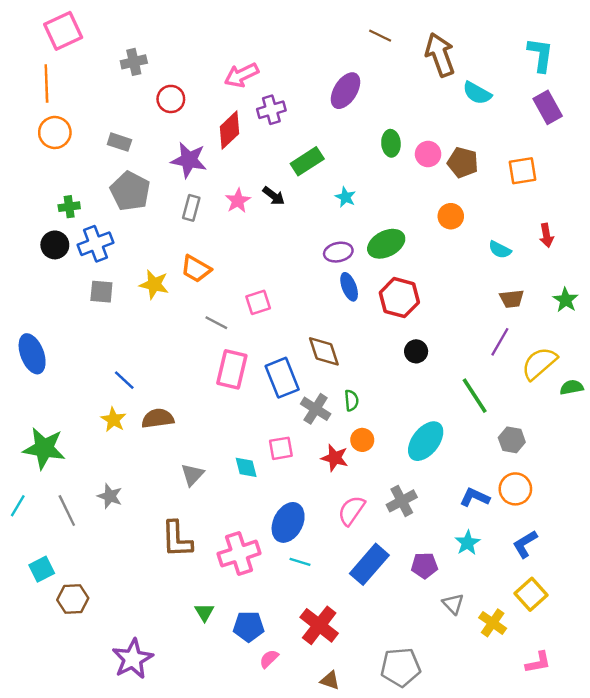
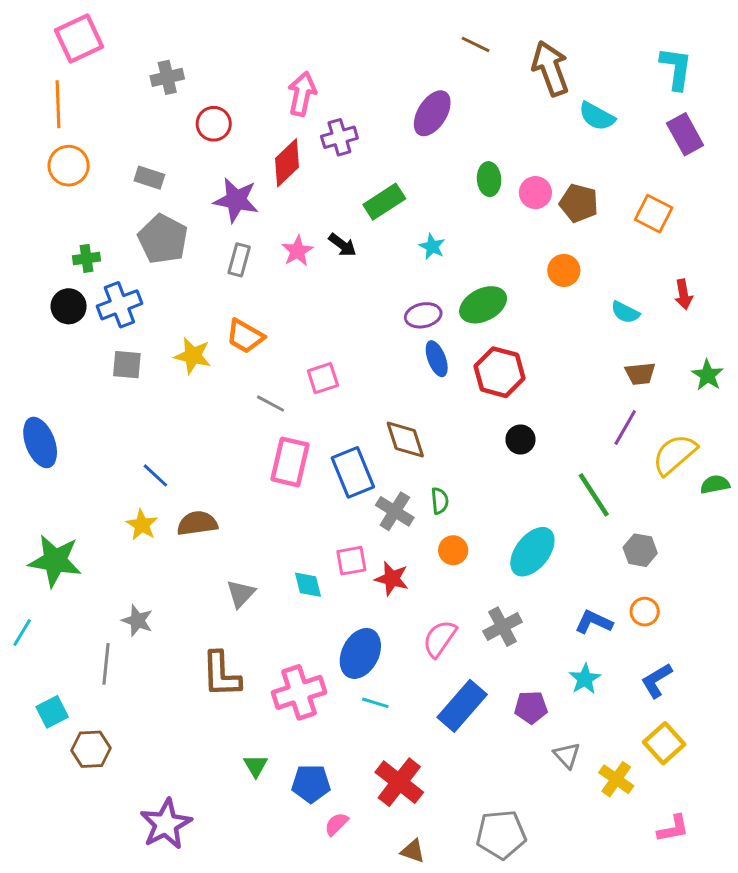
pink arrow: (241, 75) -> (302, 94), turned 128
orange square: (523, 171) -> (654, 214), turned 36
red star: (335, 458) -> (392, 579), moved
orange circle: (515, 489) -> (645, 612), size x0.7
gray line: (67, 510) -> (106, 664), moved, turned 32

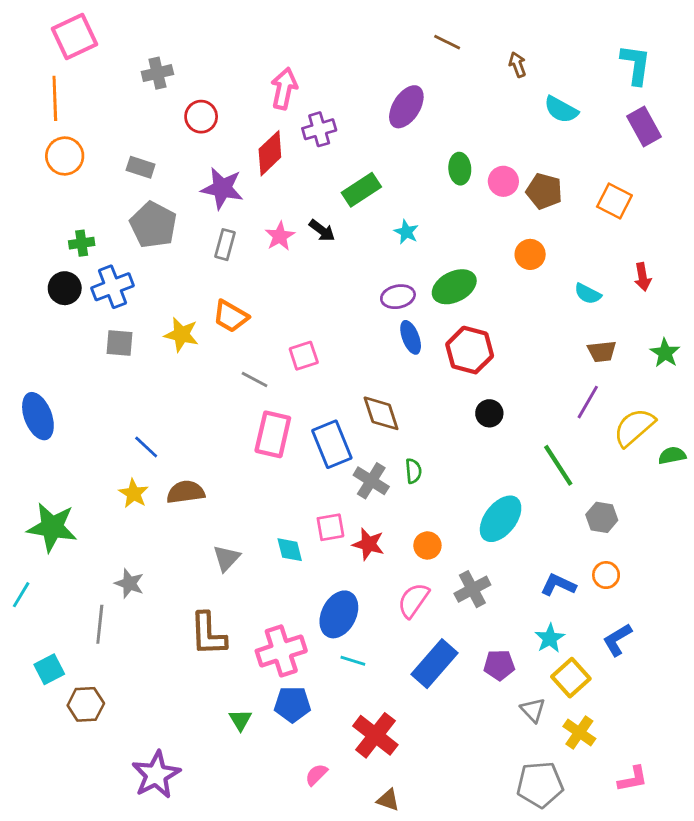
brown arrow: (550, 68) -> (517, 65), size x0.5
orange circle: (453, 550) -> (427, 545), moved
yellow square: (664, 743) -> (571, 678), moved
blue pentagon: (311, 784) -> (292, 704), moved
gray pentagon: (501, 835) -> (540, 785), moved

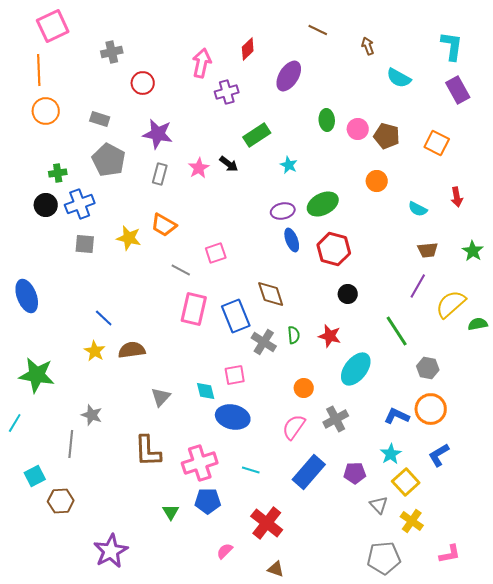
red diamond: (270, 153) -> (248, 49), moved, size x0.7
red star: (368, 544) -> (330, 336), moved
orange circle: (606, 575) -> (431, 409), size x1.6
blue ellipse: (339, 614) -> (233, 417), moved, turned 76

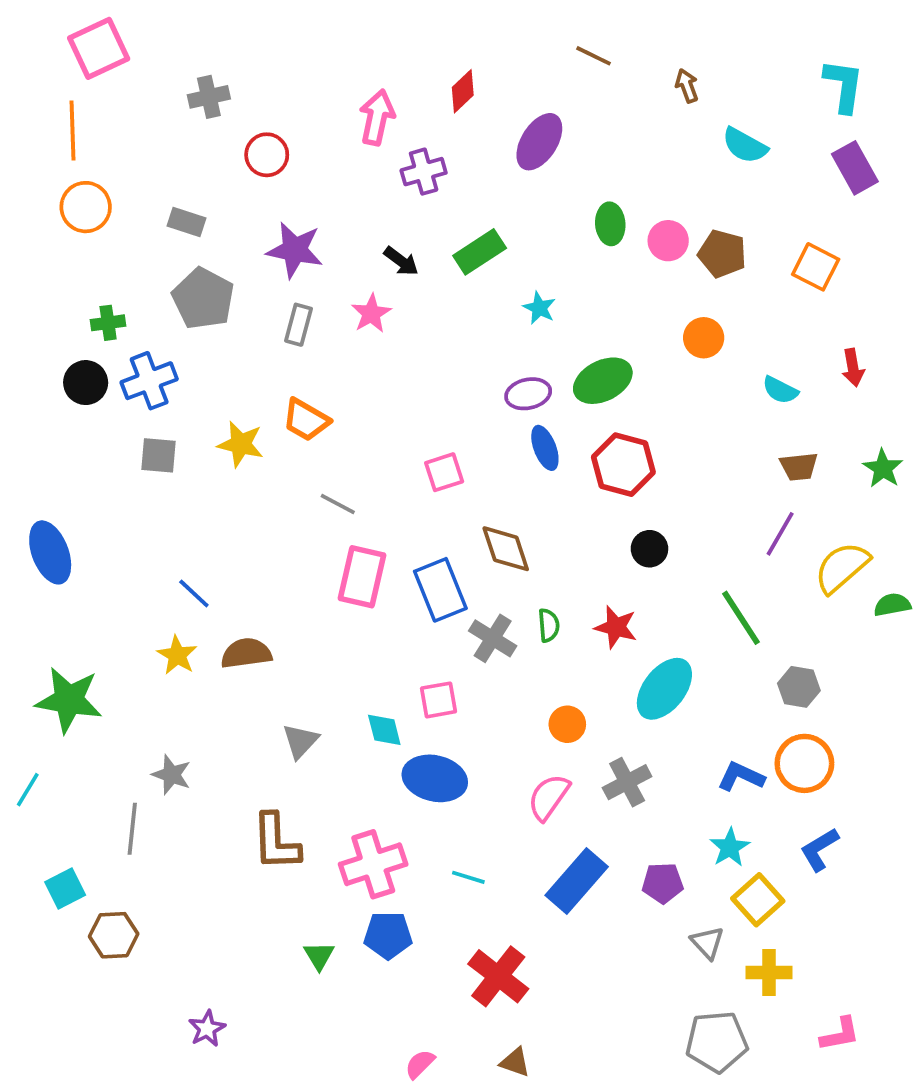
black arrow: (229, 164) -> (401, 261), moved
pink square: (216, 253) -> (444, 472), moved
yellow cross: (412, 521) -> (769, 973), turned -35
purple star: (111, 551) -> (207, 1029), size x0.6
pink semicircle: (225, 551) -> (420, 1064), moved

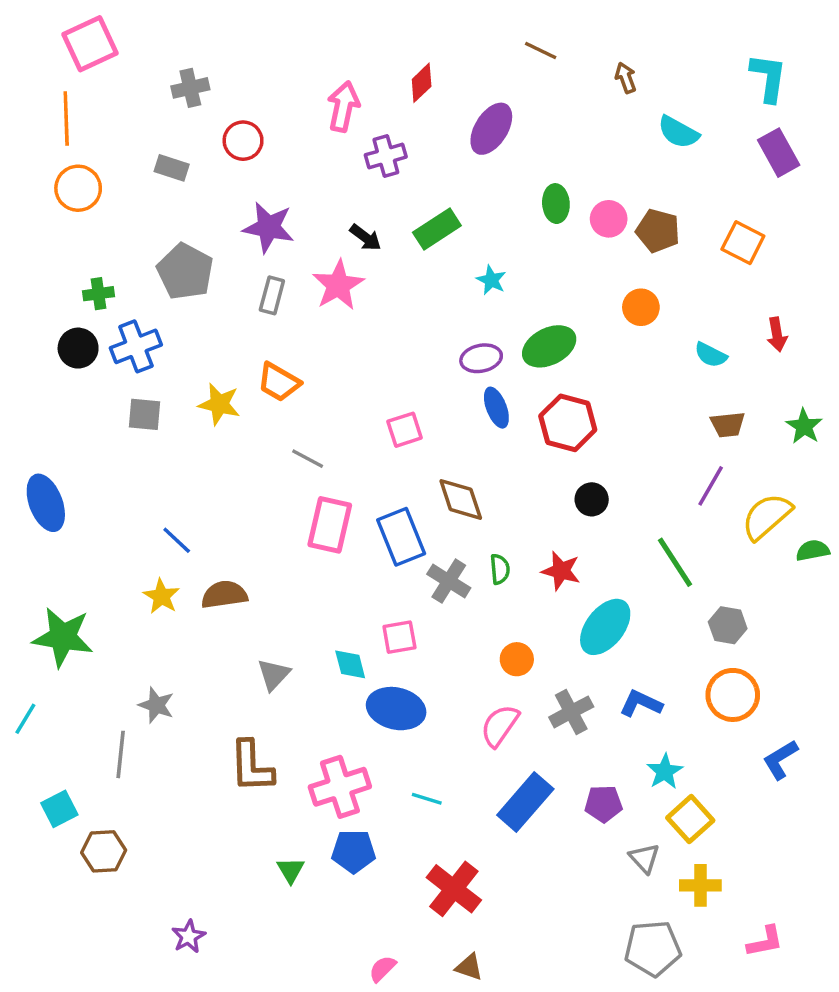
gray rectangle: (186, 222) -> (172, 168), moved
pink star: (371, 313) -> (338, 285), size x1.4
blue L-shape: (741, 777) -> (641, 703), moved
blue L-shape: (819, 849) -> (780, 760), moved

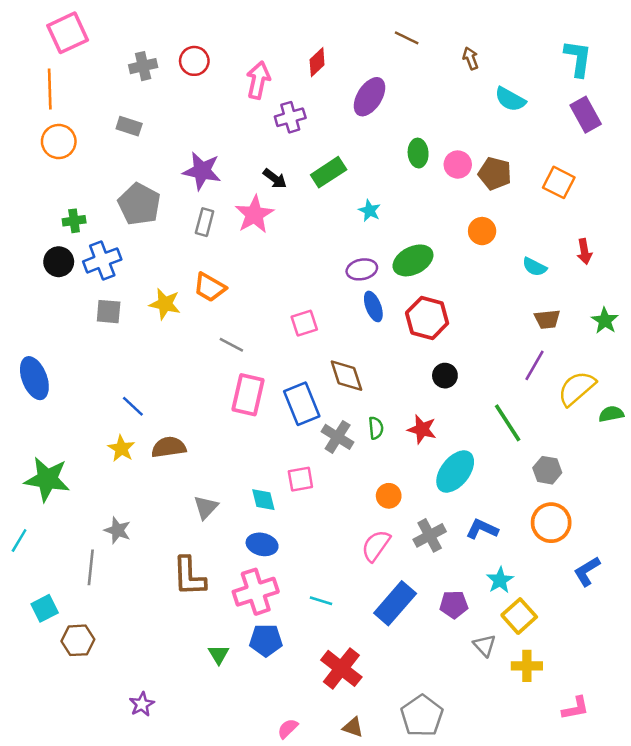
red circle: (243, 141) -> (194, 61), moved
blue ellipse: (396, 709) -> (262, 544), moved, size x0.7
gray pentagon: (653, 948) -> (422, 716), moved, turned -30

